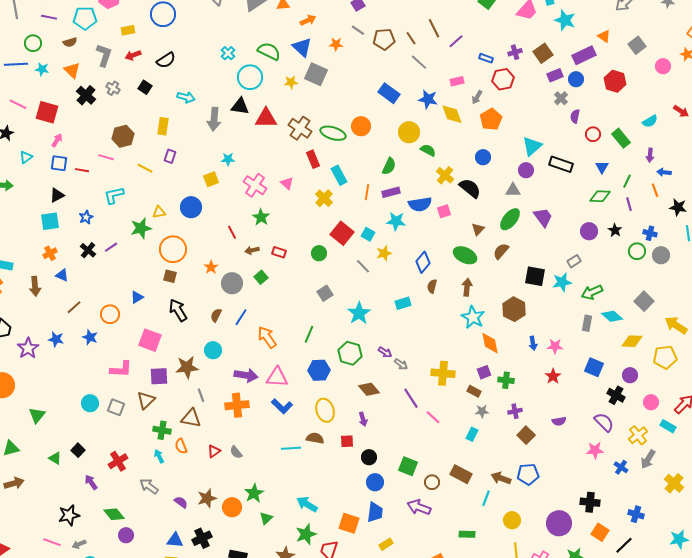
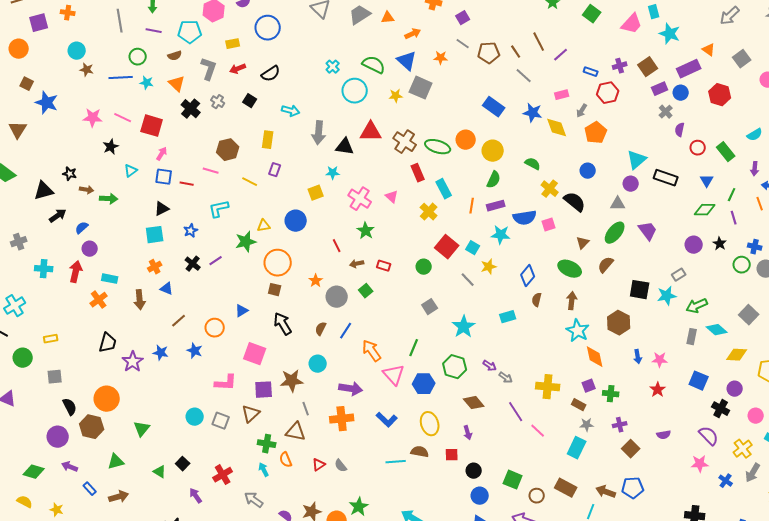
black triangle: (240, 106) -> (345, 147), moved
yellow circle: (409, 132) -> (493, 151), moved
pink triangle: (277, 377) -> (394, 375), moved, turned 45
cyan rectangle: (472, 434) -> (577, 448), size x1.5

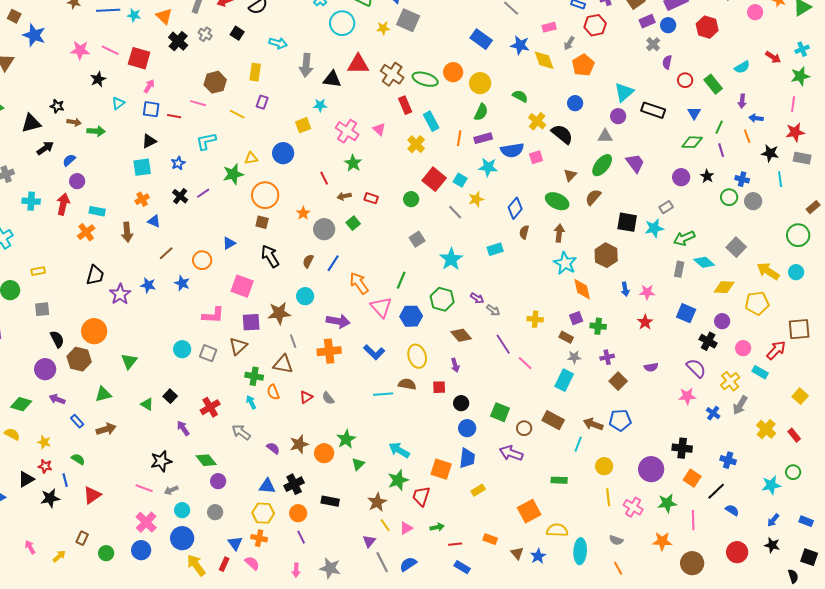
yellow cross: (548, 387) -> (535, 319), size x0.7

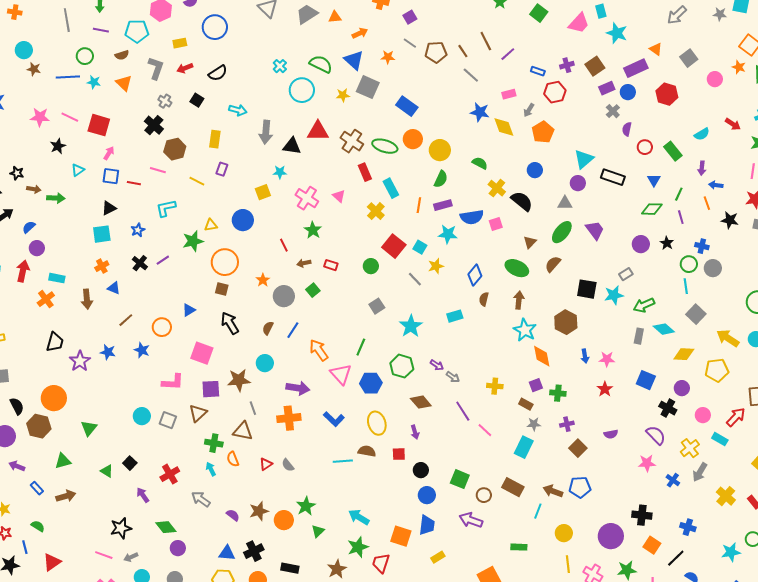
blue rectangle: (481, 39) -> (407, 106), moved
black cross: (178, 41) -> (154, 125), moved
cyan line: (780, 179) -> (686, 286), moved

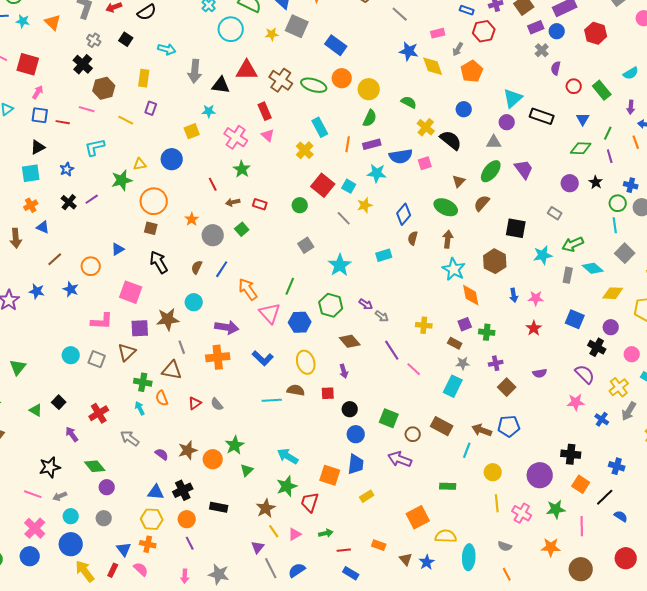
red rectangle: (365, 172) -> (265, 111), moved
gray rectangle: (626, 274) -> (555, 213), turned 64
cyan star: (614, 295) -> (543, 255), moved

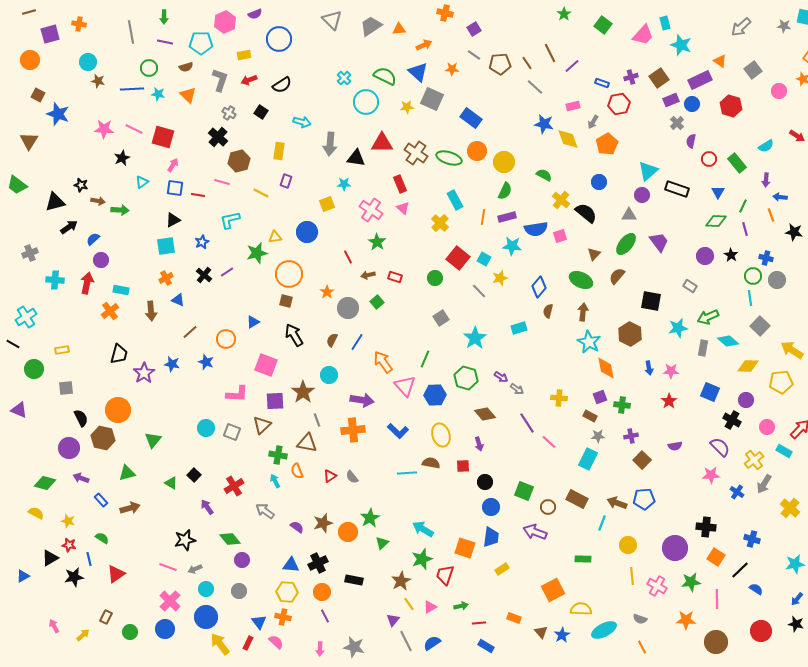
brown star: (168, 319) -> (303, 392), turned -30
cyan ellipse: (469, 557) -> (604, 630), turned 60

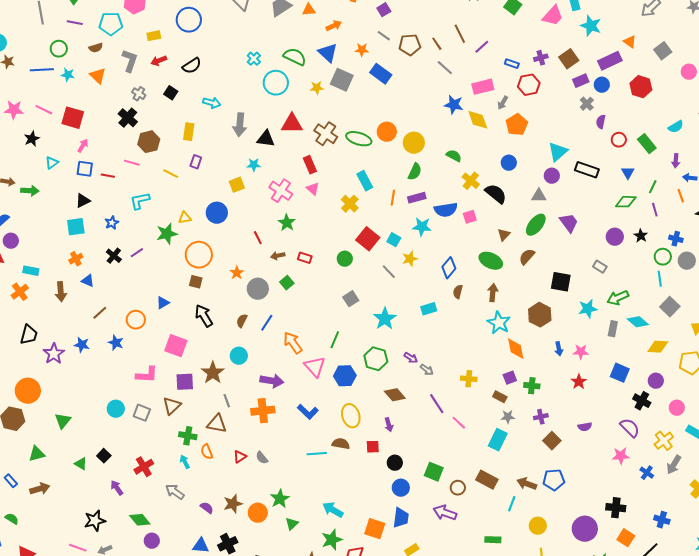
pink rectangle: (573, 106) -> (483, 87), size x1.5
blue rectangle: (471, 118) -> (381, 74), moved

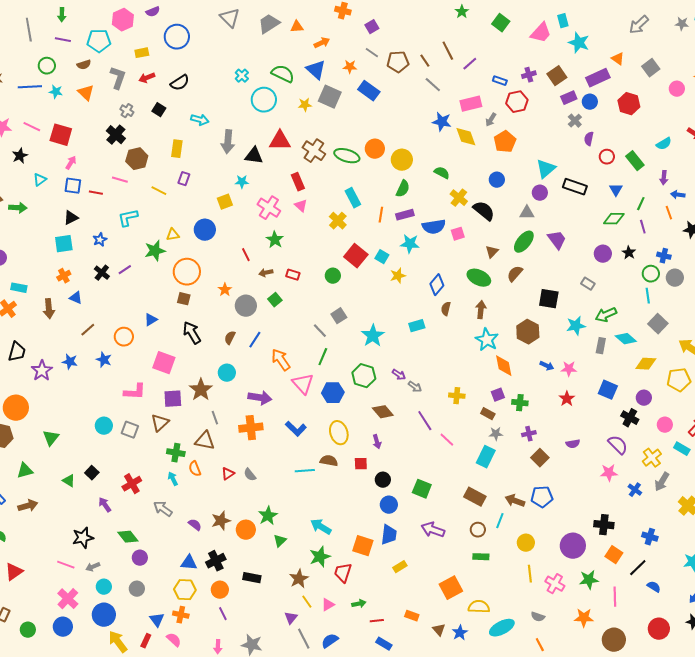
gray line: (389, 272) -> (320, 331), moved
blue arrow: (559, 349) -> (547, 366), turned -56
brown circle: (458, 488) -> (478, 530), moved

